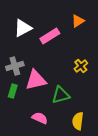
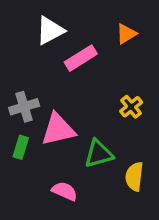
white triangle: (23, 28) -> (50, 31), moved
yellow semicircle: (78, 121) -> (134, 176), moved

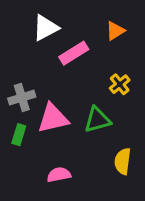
yellow cross: (131, 107) -> (120, 84), moved
green triangle: (99, 154) -> (97, 120), moved
pink semicircle: (65, 191) -> (59, 175), turned -35

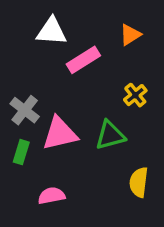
white triangle: (46, 28) -> (51, 31), turned 32
gray cross: (22, 98) -> (25, 110), turned -35
pink semicircle: (59, 175) -> (51, 196), moved

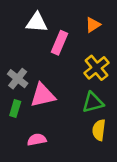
pink rectangle: (83, 60) -> (59, 43), turned -35
yellow cross: (135, 95) -> (97, 68), size x1.5
green triangle: (110, 135) -> (93, 103), moved

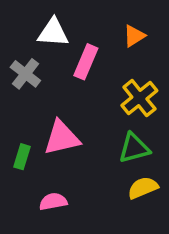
gray cross: (18, 79) -> (25, 74), moved
yellow semicircle: (99, 130) -> (143, 188), turned 60

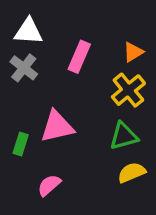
white triangle: (53, 32) -> (29, 31), moved
orange triangle: (134, 36) -> (133, 52), moved
pink semicircle: (53, 202) -> (49, 185), turned -30

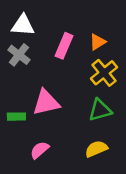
orange triangle: (133, 52) -> (97, 42), moved
green rectangle: (21, 144) -> (16, 117), turned 72
yellow semicircle: (132, 173) -> (96, 149), moved

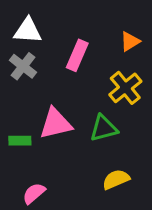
orange triangle: (97, 42) -> (130, 41), moved
green triangle: (100, 110) -> (104, 128), moved
pink semicircle: (40, 150) -> (34, 193), moved

